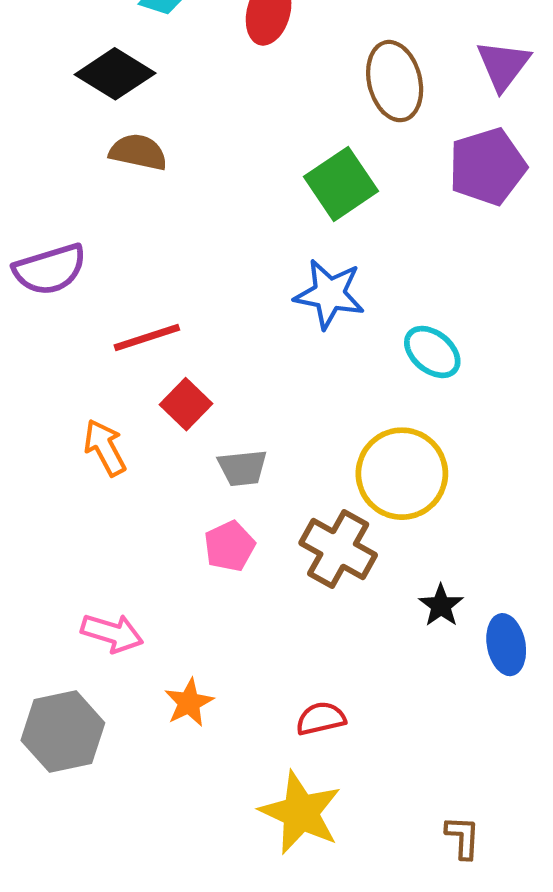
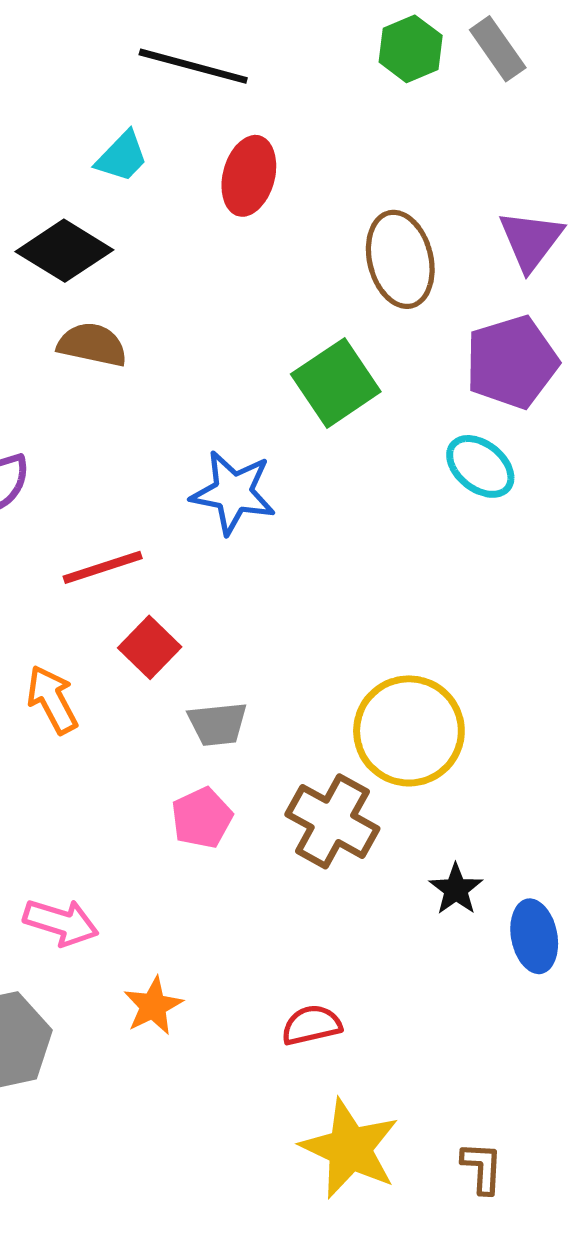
blue star: (329, 294) -> (233, 493), moved
cyan ellipse: (432, 352) -> (480, 466), moved
yellow star: (300, 813) -> (350, 1149), moved

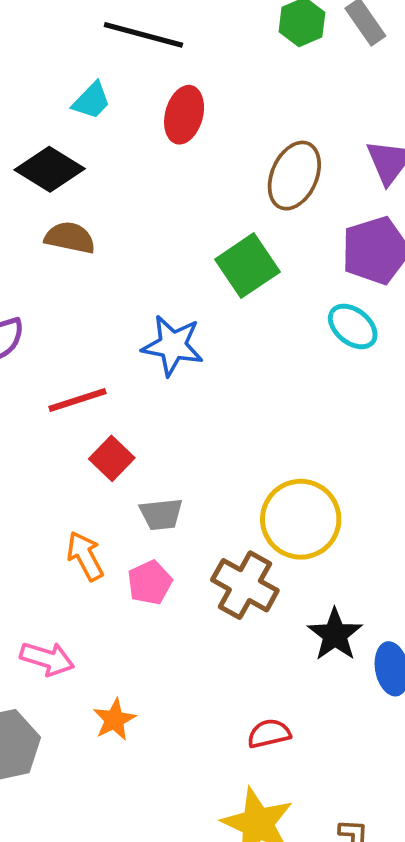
brown ellipse: (400, 259) -> (294, 176), turned 38
orange arrow: (52, 700) -> (85, 556), moved
black star: (456, 889) -> (335, 635), size x1.4
red semicircle: (312, 1025) -> (269, 734), moved

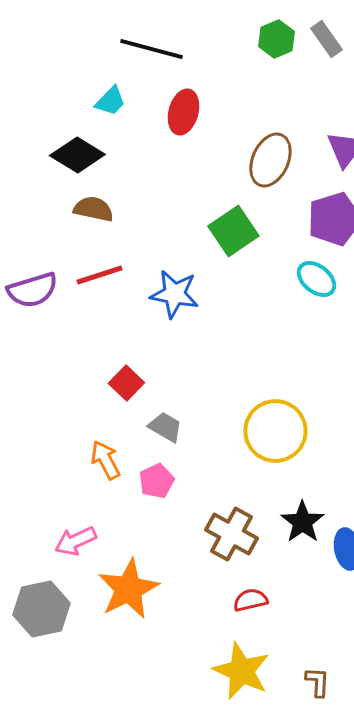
red line: (78, 400) -> (99, 275), moved
gray trapezoid: (161, 514) -> (165, 427), turned -144
brown cross: (245, 585) -> (231, 534), moved
pink arrow: (47, 659) -> (75, 541), turned 138
orange star: (114, 720) -> (128, 589), size x1.8

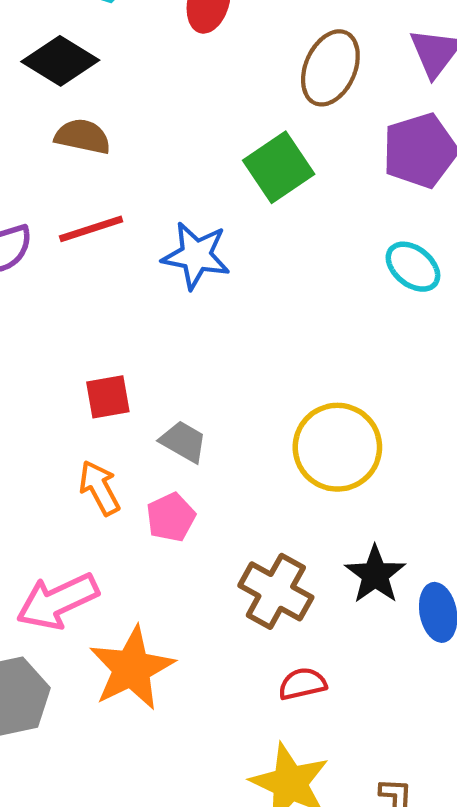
cyan ellipse: (316, 279) -> (413, 267), moved
red square: (126, 383) -> (108, 397), moved, turned 36
pink arrow: (75, 541) -> (57, 601), size x1.4

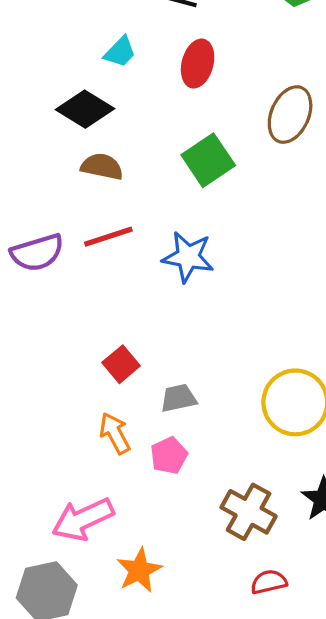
green square: (279, 167) -> (208, 160), moved
red square: (108, 397) -> (121, 364), turned -30
gray trapezoid: (183, 442) -> (178, 398), turned -42
orange star: (132, 668) -> (139, 570), size x0.7

